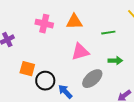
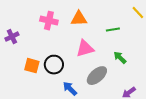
green arrow: (115, 61) -> (120, 58), turned -136
black circle: (45, 81) -> (54, 65), moved

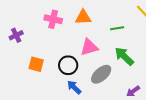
green arrow: (120, 58) -> (124, 56), size x1.5
black circle: (54, 65) -> (68, 65), moved

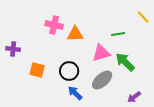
orange triangle: (83, 17) -> (75, 34), moved
purple cross: (16, 35) -> (13, 49), moved, turned 32
pink triangle: (89, 47) -> (101, 53), moved

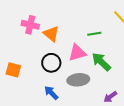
orange triangle: (75, 34) -> (51, 34), turned 42
black circle: (69, 71) -> (51, 63), moved
gray ellipse: (102, 80) -> (78, 80), turned 35

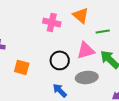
pink cross: (30, 25) -> (52, 22), moved
orange triangle: (51, 34) -> (81, 15), moved

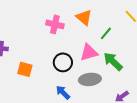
green line: (103, 31) -> (106, 33), turned -40

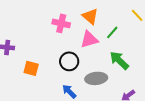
pink triangle: (89, 52) -> (89, 39), moved

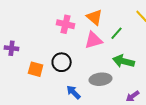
green arrow: (119, 60) -> (124, 61), turned -30
black circle: (69, 61) -> (62, 62), moved

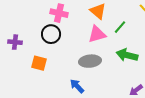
pink cross: (66, 24) -> (59, 13), moved
black circle: (62, 62) -> (51, 34), moved
gray ellipse: (101, 79) -> (90, 61), moved

